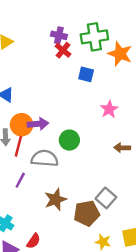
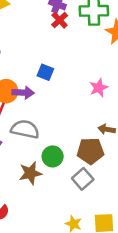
blue square: (86, 74) -> (45, 72), moved
green circle: (69, 140) -> (53, 156), moved
brown pentagon: (87, 213) -> (90, 151), moved

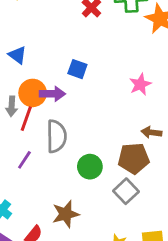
gray semicircle: (25, 129) -> (56, 136), turned 80
brown star: (30, 173) -> (66, 214), moved

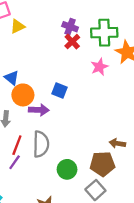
pink star: (140, 84) -> (99, 67), moved
orange circle: (33, 93) -> (23, 95), moved
red line: (26, 119) -> (17, 145), moved

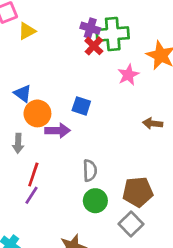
green cross: (104, 33) -> (113, 34), moved
brown arrow: (117, 143) -> (153, 123), moved
gray semicircle: (41, 144) -> (90, 171), moved, size x0.7

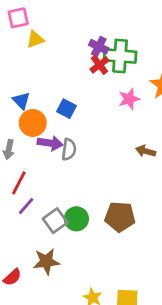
blue square: (81, 106) -> (67, 109), moved
gray semicircle: (90, 171) -> (69, 149), moved
purple line: (32, 195) -> (26, 206), moved
gray square: (131, 224) -> (55, 221), moved

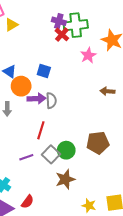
red line: (19, 183) -> (41, 130), moved
purple line: (26, 206) -> (26, 157), moved, turned 40
brown star: (46, 262) -> (65, 179), moved

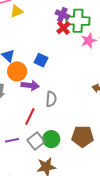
pink star: (88, 55) -> (89, 41), moved
gray semicircle: (51, 101) -> (51, 99), moved

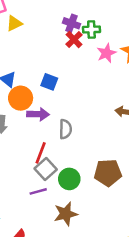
green cross: (78, 21) -> (91, 29), size x0.6
purple line: (12, 140) -> (38, 191), moved
gray square: (36, 141) -> (46, 169), moved

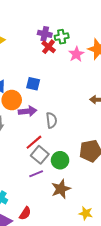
red line: (41, 153) -> (34, 142), turned 36

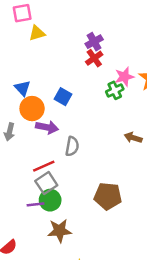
purple cross: (45, 34) -> (94, 42), turned 32
green cross: (62, 37) -> (115, 90), moved, turned -32
green circle: (60, 160) -> (50, 200), moved

